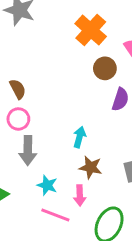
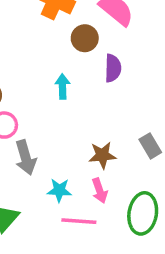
cyan arrow: (79, 137) -> (63, 86), moved

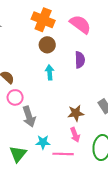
brown circle: (85, 38) -> (47, 45), moved
cyan star: (59, 190) -> (43, 142), moved

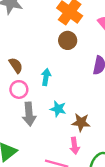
cyan arrow: (50, 72) -> (46, 77), moved
cyan star: (43, 142) -> (58, 109), moved

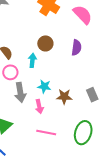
brown circle: (68, 40) -> (45, 43), moved
pink arrow: (75, 146) -> (39, 106), moved

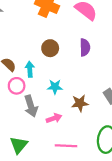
cyan arrow: (32, 60) -> (30, 69), moved
cyan star: (44, 86) -> (55, 87), moved
pink arrow: (39, 106) -> (54, 118), turned -88

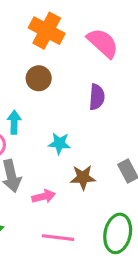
brown circle: (50, 48) -> (39, 78), moved
cyan star: (55, 87) -> (59, 143), moved

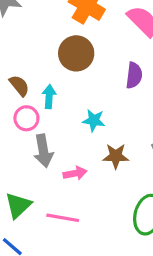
brown circle: (39, 78) -> (76, 53), size x1.4
pink line: (58, 238) -> (63, 218), moved

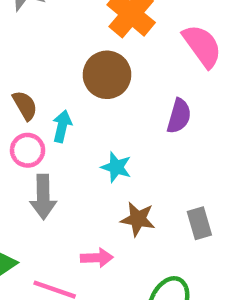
pink arrow: (75, 173) -> (97, 258), moved

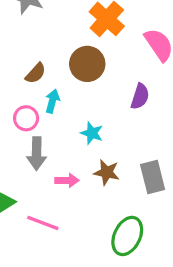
brown semicircle: (25, 105) -> (36, 73), moved, turned 70
gray rectangle: (199, 223) -> (153, 177), size x1.4
pink arrow: (97, 258) -> (67, 180), moved

